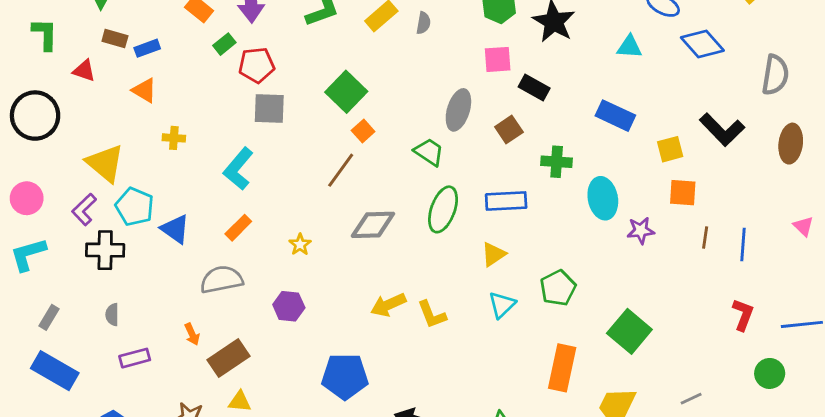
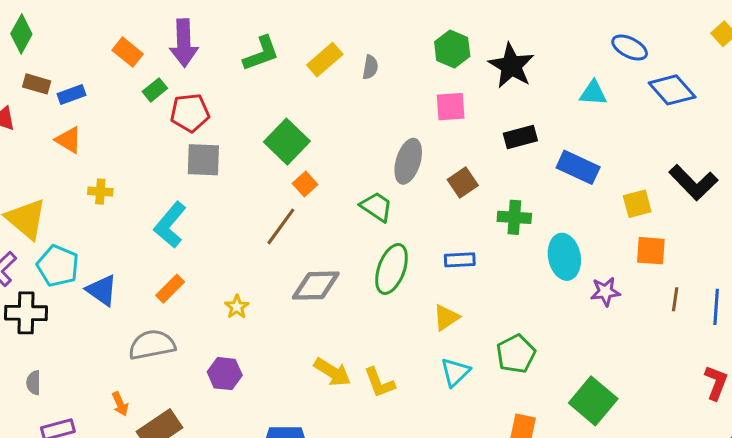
black rectangle: (534, 87) -> (520, 137), moved, turned -44
blue rectangle: (506, 201) -> (460, 260), size x0.7
yellow arrow: (388, 305) -> (332, 372), turned -124

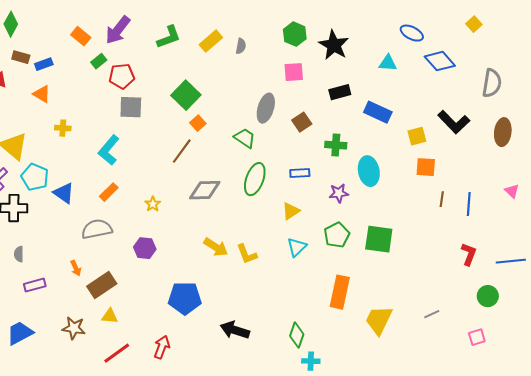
purple arrow: (184, 43) -> (118, 30), turned 40
purple star: (605, 292) -> (339, 193), moved
green square: (593, 401) -> (379, 239), moved, turned -32

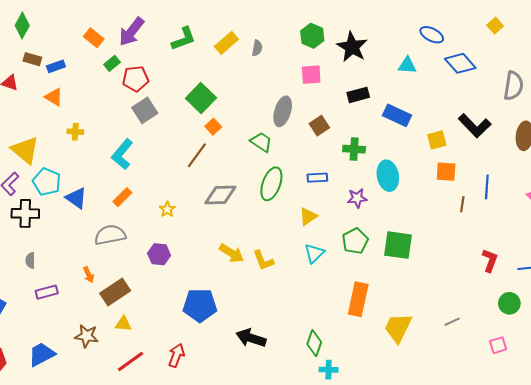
gray square: (131, 107) -> (145, 110), turned -35
blue line: (469, 204) -> (487, 187), moved
blue trapezoid: (20, 333) -> (42, 354), moved

